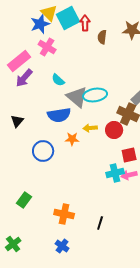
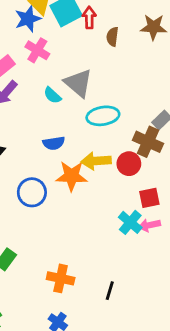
gray triangle: (77, 97) -> (78, 83), moved
blue semicircle: (59, 115) -> (54, 143), size x0.7
yellow arrow: (90, 128) -> (96, 161), size x1.5
orange star: (72, 139) -> (72, 176), size x1.6
cyan cross: (115, 173) -> (130, 222), turned -36

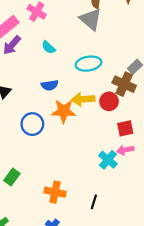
gray triangle: (78, 83) -> (91, 19), moved
cyan cross: (130, 222) -> (108, 160), moved

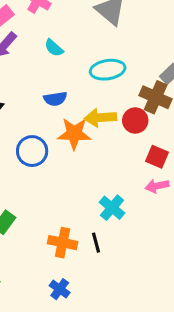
red square: (125, 128) -> (157, 157), turned 35
cyan cross: (108, 160) -> (112, 208), moved
black line: (94, 202) -> (96, 243), moved, turned -32

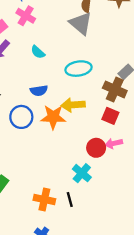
red circle: (135, 121) -> (96, 148), moved
blue circle: (32, 151) -> (21, 117), moved
red square: (157, 157) -> (110, 116), moved
pink arrow: (157, 186) -> (114, 143), moved

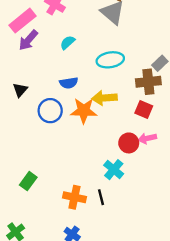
cyan semicircle: (38, 52) -> (68, 42), turned 96
brown cross: (115, 89) -> (148, 82), turned -30

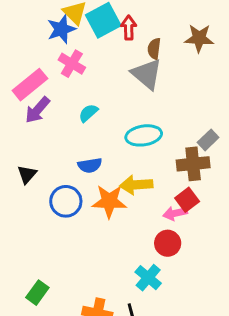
red square: (144, 109) -> (187, 200), turned 30
pink arrow: (147, 138) -> (175, 213), moved

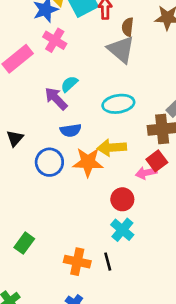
purple arrow: (37, 110) -> (56, 99), moved, turned 95
red circle: (168, 243) -> (122, 199), moved

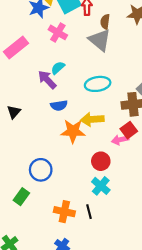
pink cross: (55, 40) -> (58, 32), moved
blue circle: (49, 162) -> (41, 170), moved

